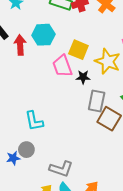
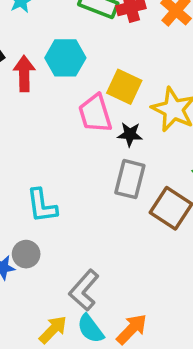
gray rectangle: (97, 101) -> (130, 179), moved
gray L-shape: (61, 169) -> (84, 290), turned 110

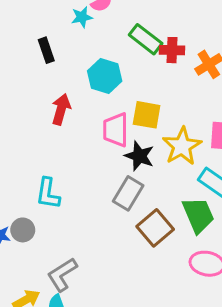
red arrow: (24, 74) -> (61, 109), moved
yellow square: (124, 87) -> (147, 115), turned -32
black star: (130, 134) -> (139, 156), size x1.4

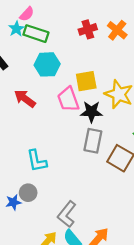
green rectangle: (146, 39) -> (36, 34), moved
red arrow: (61, 109) -> (25, 99), turned -50

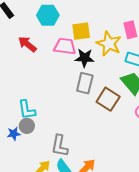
pink trapezoid: (68, 99) -> (65, 46), turned 115
cyan L-shape: (37, 161) -> (27, 110), moved
gray L-shape: (67, 214) -> (60, 146), turned -30

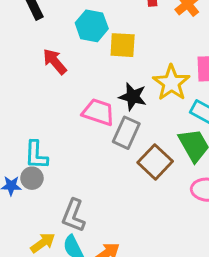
yellow square: (81, 31) -> (123, 45), moved
pink trapezoid: (65, 46) -> (98, 112), moved

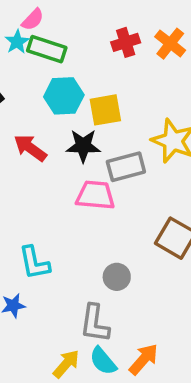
black star: (133, 97) -> (83, 146), moved
gray rectangle: (126, 133) -> (126, 167), moved, turned 64
gray circle: (32, 178) -> (117, 277), moved

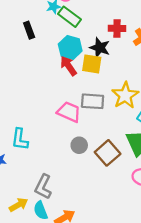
black star: (83, 146) -> (100, 48), moved
red arrow: (30, 148) -> (68, 66), moved
gray circle: (117, 277) -> (79, 145), moved

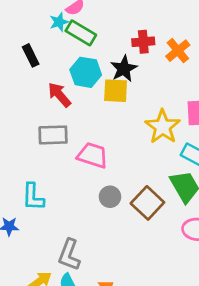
black star: (100, 48) -> (124, 69), turned 30
red arrow: (68, 66) -> (59, 95), moved
gray rectangle: (93, 101) -> (53, 135), moved

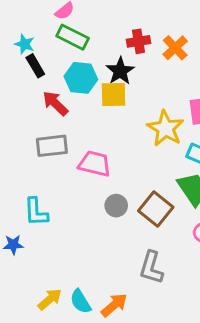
cyan star: (59, 22) -> (25, 44), moved, turned -30
black rectangle: (31, 55) -> (35, 66), moved
gray L-shape: (69, 255) -> (151, 268), moved

